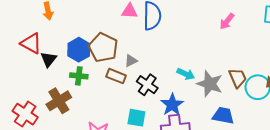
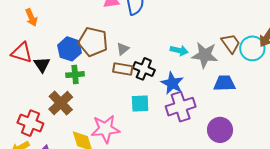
brown rectangle: (116, 76) -> (123, 69), moved

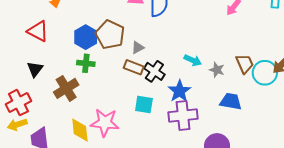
gray star: (205, 55) -> (217, 70), size x0.6
black triangle: (42, 65) -> (35, 69), moved
red cross: (30, 123) -> (18, 103), moved, turned 30

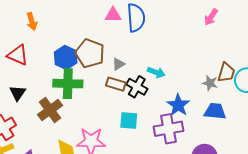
cyan arrow: (193, 60) -> (156, 72), moved
green cross: (86, 63) -> (68, 84), size x1.6
brown trapezoid: (245, 64) -> (226, 73), turned 45
gray star: (217, 70) -> (210, 83), moved
blue star: (179, 91) -> (178, 105), moved

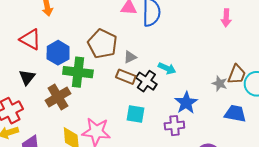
pink arrow: (211, 17) -> (226, 18), turned -36
blue hexagon: (66, 57) -> (58, 53), moved
blue trapezoid: (215, 111) -> (235, 113), moved
purple cross: (168, 129) -> (174, 126), size x0.7

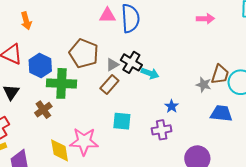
pink arrow: (226, 18) -> (205, 19), turned -90
brown rectangle: (126, 77) -> (109, 85), turned -66
black cross: (146, 81) -> (131, 62), moved
brown cross: (58, 97) -> (43, 110), size x0.7
blue star: (186, 103) -> (172, 106), size x0.6

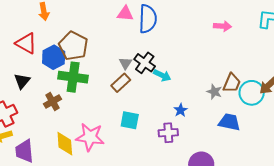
brown pentagon: (84, 53) -> (73, 46), moved
gray triangle: (112, 65) -> (125, 63), turned -32

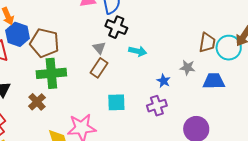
blue hexagon: (54, 57) -> (18, 34), moved
black cross: (145, 63) -> (116, 27), moved
gray star: (214, 92) -> (187, 68), moved

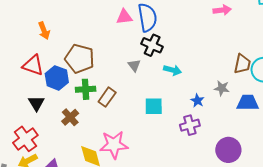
blue hexagon: (18, 34) -> (57, 78), moved
brown rectangle: (99, 68) -> (107, 97), moved
green cross: (51, 73) -> (86, 89), size x0.7
cyan square: (116, 102) -> (154, 106), moved

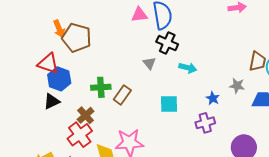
brown pentagon: (80, 59) -> (77, 38), moved
blue hexagon: (57, 78) -> (59, 79), moved
black triangle: (36, 103) -> (52, 101), turned 36
red cross: (25, 139) -> (80, 135), moved

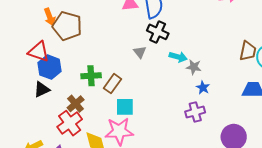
gray star: (237, 86) -> (194, 67), moved
cyan square: (169, 104) -> (125, 107), moved

